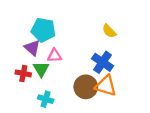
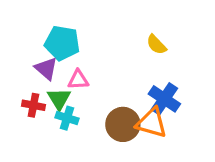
blue cross: (102, 62) -> (164, 99), moved
cyan cross: (46, 99) -> (67, 118), moved

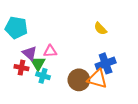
cyan pentagon: (62, 43) -> (16, 28), moved
purple triangle: (46, 69) -> (30, 53), moved
blue cross: (164, 99) -> (106, 63), turned 36

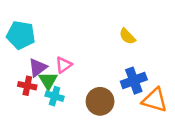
pink triangle: (50, 51) -> (64, 65), turned -32
purple triangle: (30, 53) -> (38, 68), turned 42
orange triangle: (97, 79) -> (155, 100), moved

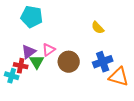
cyan pentagon: (21, 35) -> (32, 17), moved
cyan cross: (55, 96) -> (12, 76), moved
brown circle: (100, 101) -> (69, 62), moved

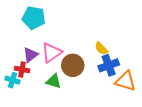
yellow semicircle: (98, 28) -> (101, 48), moved
pink triangle: (49, 50) -> (52, 53), size x1.5
green triangle: (37, 62) -> (54, 81), moved, turned -42

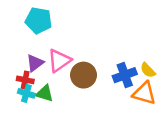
yellow semicircle: (101, 48) -> (148, 70), moved
cyan cross: (13, 80) -> (26, 93), moved
green triangle: (54, 81) -> (45, 93), moved

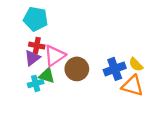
red cross: (25, 80) -> (37, 46), moved
cyan cross: (26, 93) -> (36, 83), moved, turned -32
green triangle: (45, 93) -> (47, 76), moved

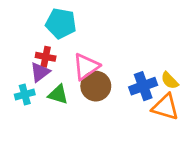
cyan pentagon: (36, 19) -> (61, 23), moved
pink triangle: (55, 56) -> (86, 67), moved
cyan cross: (36, 83) -> (25, 94), moved

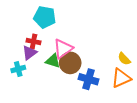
blue cross: (143, 86) -> (89, 79), moved, turned 36
green triangle: (58, 94) -> (53, 61), moved
orange triangle: (165, 107) -> (121, 78), turned -40

